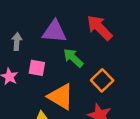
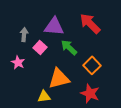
pink square: (37, 68) -> (40, 47), moved, turned 32
orange triangle: (61, 97) -> (59, 78), turned -45

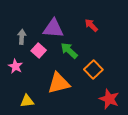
red arrow: (90, 23) -> (91, 25), size x0.6
red star: (90, 93) -> (109, 99), moved
yellow triangle: (44, 96) -> (27, 101), moved

